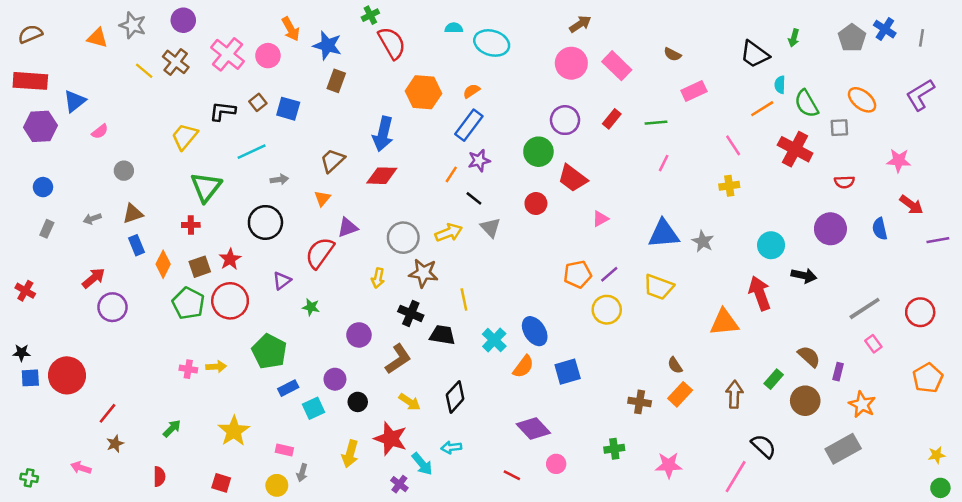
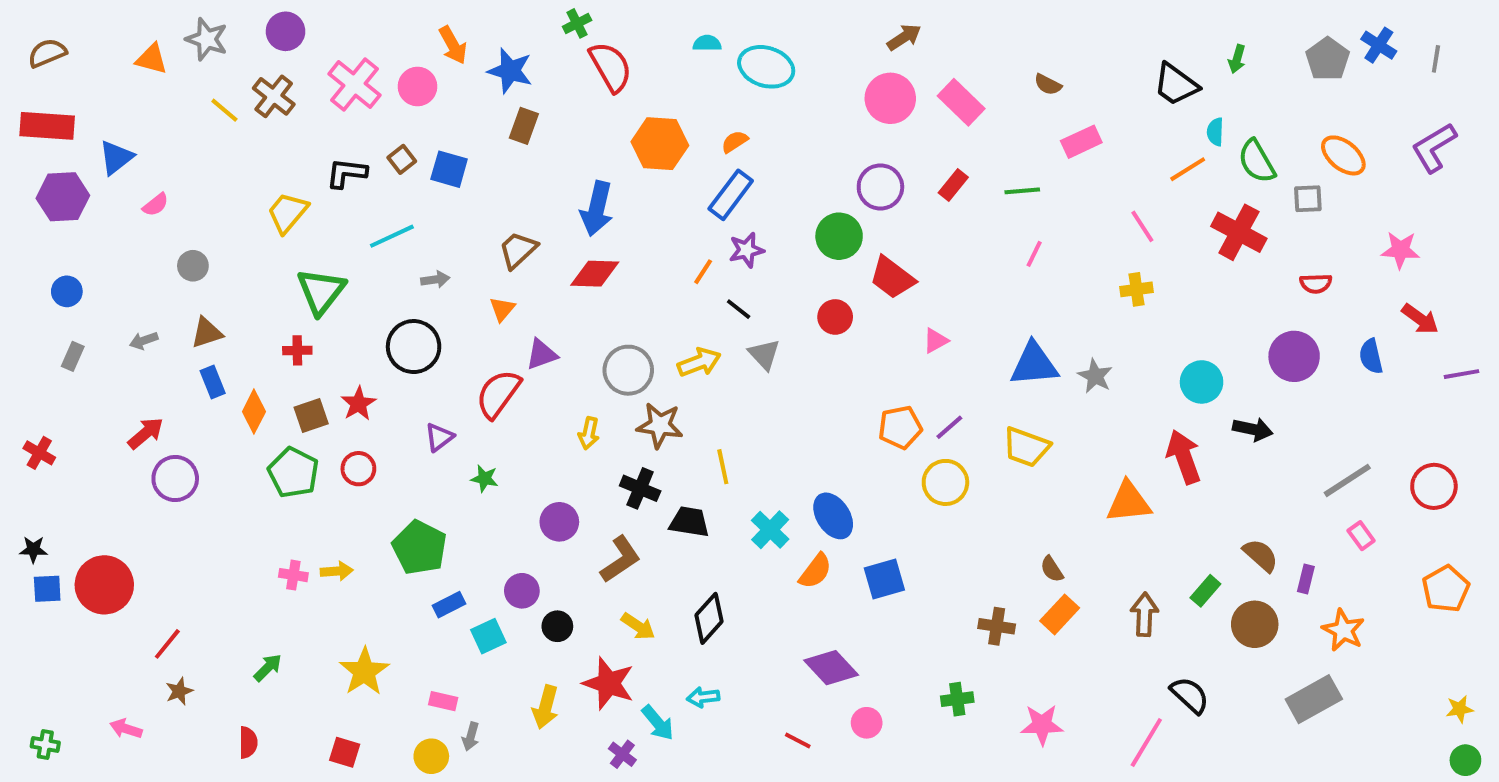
red circle: (230, 301) -> (358, 469), size x0.6

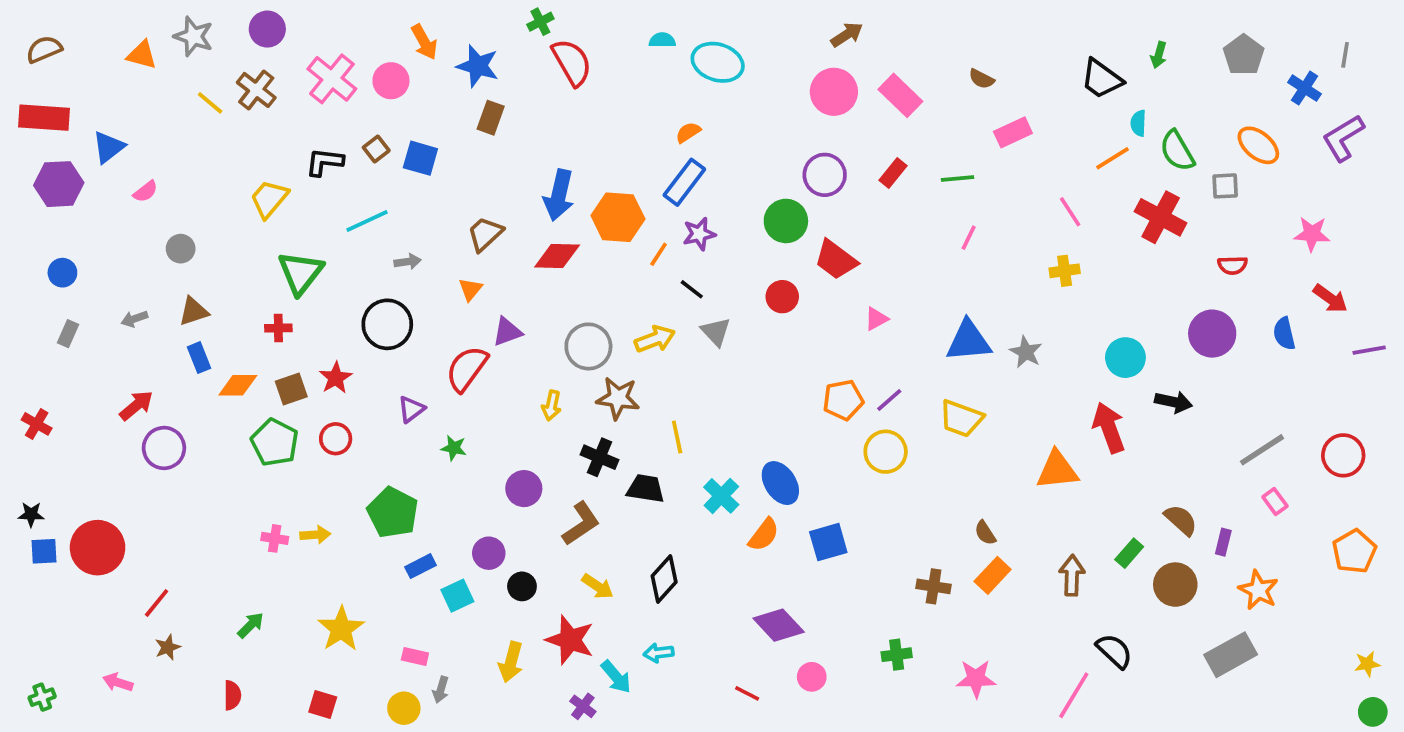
blue cross: (1379, 45) -> (1304, 88), moved
orange hexagon: (660, 144) -> (618, 217), moved
orange diamond: (254, 412) -> (238, 385), turned 63
green cross: (45, 744) -> (42, 697), turned -30

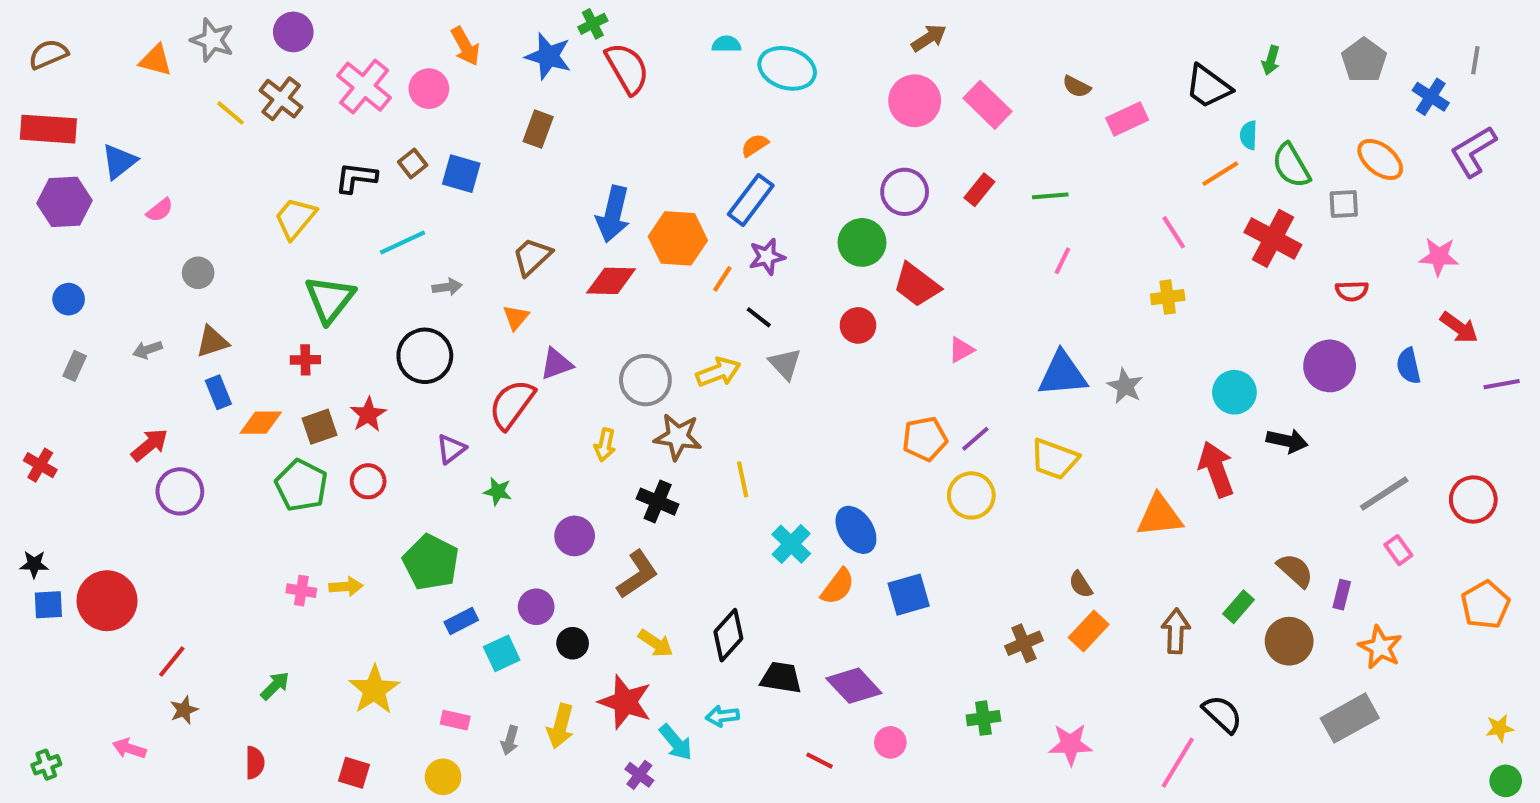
blue star: (478, 66) -> (548, 56), moved
pink rectangle: (1013, 132) -> (1127, 119), moved
black trapezoid: (646, 489) -> (781, 678), moved
brown cross: (934, 586) -> (1024, 643), turned -32
gray arrow: (441, 690) -> (510, 740), moved

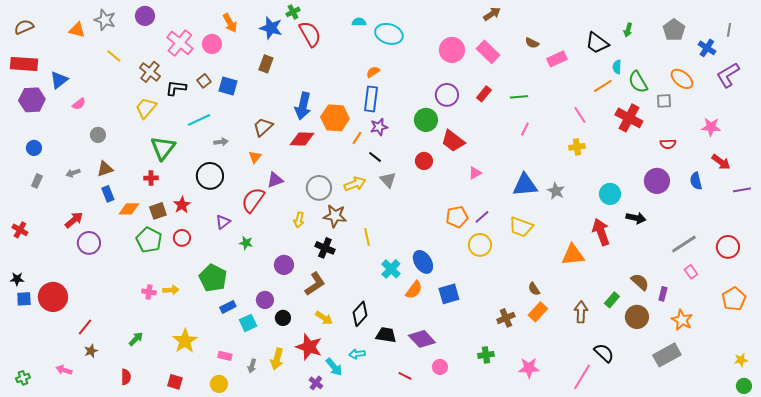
brown arrow: (929, 38) -> (492, 14), moved
brown cross: (281, 99) -> (150, 72), moved
blue rectangle: (751, 200) -> (371, 99), turned -30

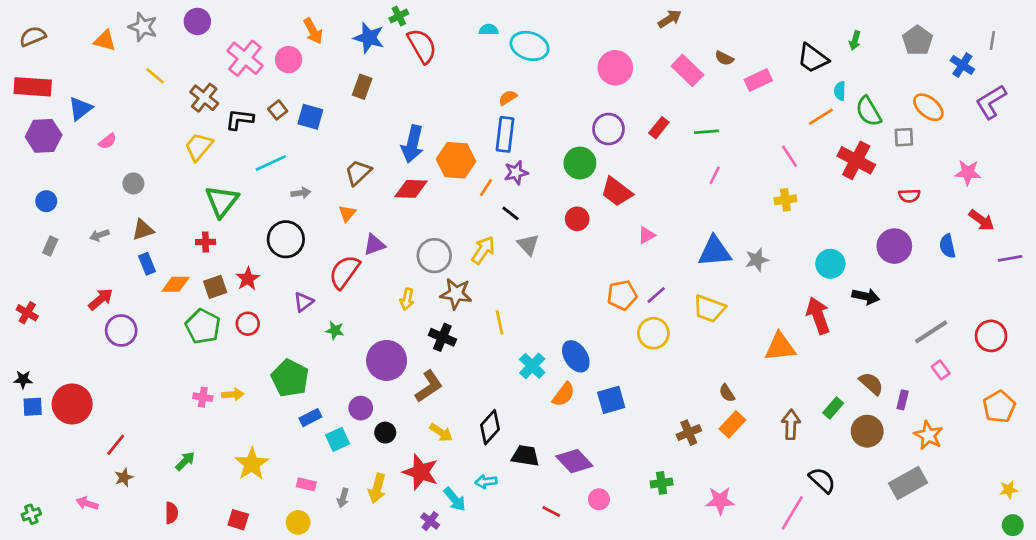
pink rectangle: (488, 52) -> (687, 70), moved
yellow arrow: (355, 184) -> (483, 250), turned -35
gray star: (556, 191) -> (757, 260), turned 30
purple circle: (284, 265) -> (387, 360), size x1.5

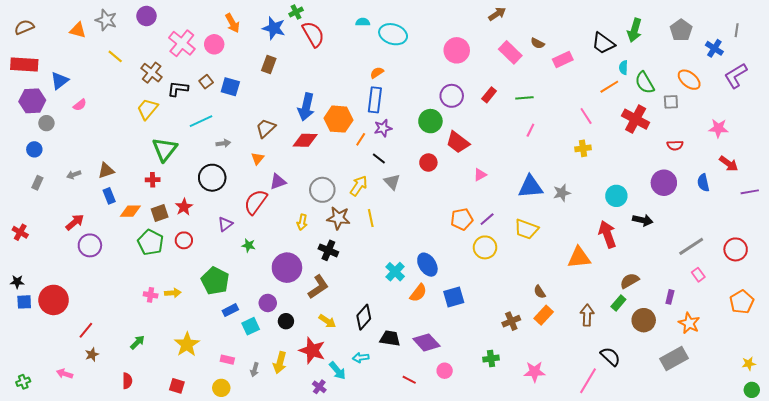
green arrow: (855, 41) -> (635, 30), size x1.6
gray circle: (133, 183) -> (46, 123), moved
yellow line: (500, 322) -> (371, 218), moved
brown semicircle: (871, 384) -> (630, 281), moved, turned -72

